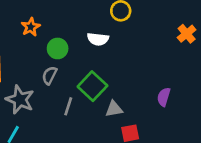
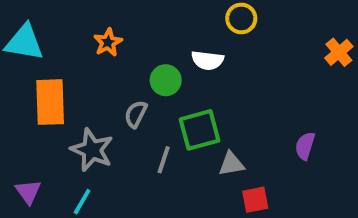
green circle: (58, 48) -> (166, 80), moved
green square: (92, 86) -> (199, 130), turned 32

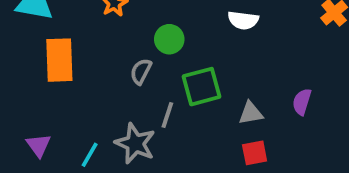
white semicircle: (207, 60) -> (243, 20), moved
gray star: (92, 150) -> (135, 143), moved
gray triangle: (231, 164) -> (251, 113), moved

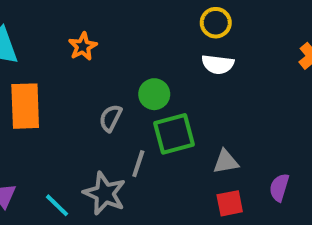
green circle: (169, 39) -> (154, 94), moved
purple semicircle: (302, 102) -> (279, 187), moved
cyan line: (90, 155) -> (57, 205), turned -76

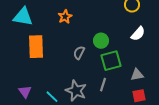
white semicircle: (218, 64) -> (138, 34), moved, turned -56
gray line: (138, 164) -> (103, 85), moved

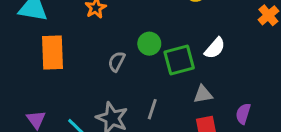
white semicircle: (138, 34) -> (215, 48), moved
green square: (111, 61) -> (179, 60), moved

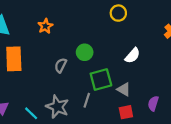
green square: (179, 60) -> (101, 80), moved
gray triangle: (203, 94) -> (124, 89), turned 40

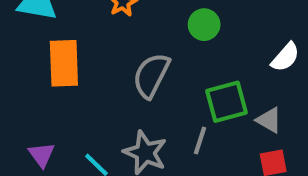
green circle: (85, 52) -> (204, 25), moved
gray semicircle: (61, 65) -> (151, 75), size x1.6

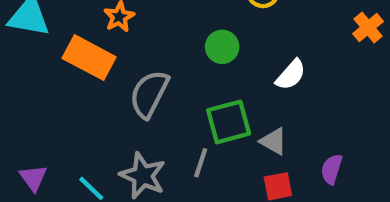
green circle: (204, 25) -> (222, 47), moved
orange rectangle: (64, 63) -> (89, 58), moved, turned -60

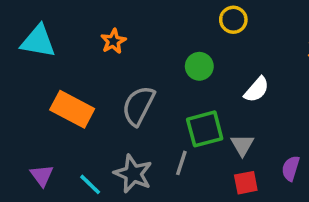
orange rectangle: (89, 58) -> (72, 109), moved
gray triangle: (274, 141) -> (242, 145), turned 30

